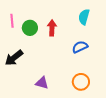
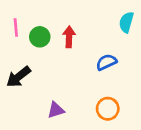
cyan semicircle: (84, 17) -> (126, 22), moved
purple triangle: (42, 83) -> (56, 110), turned -32

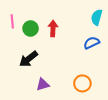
blue semicircle: (106, 62) -> (92, 43), moved
black arrow: (18, 77) -> (28, 59), moved

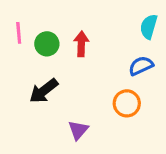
orange circle: (82, 83) -> (127, 103), moved
purple triangle: (43, 84) -> (78, 130), moved, turned -32

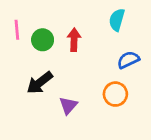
cyan semicircle: (149, 27) -> (117, 20), moved
purple triangle: (78, 130) -> (68, 105), moved

